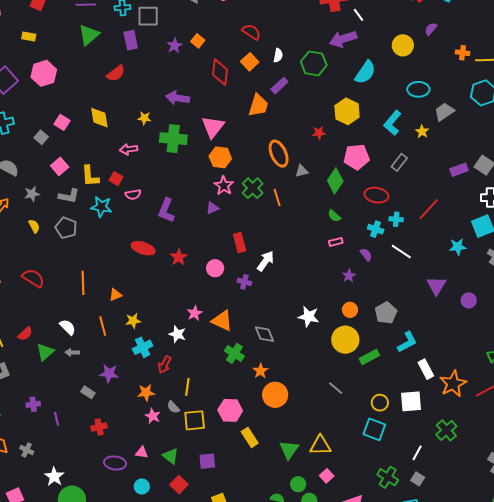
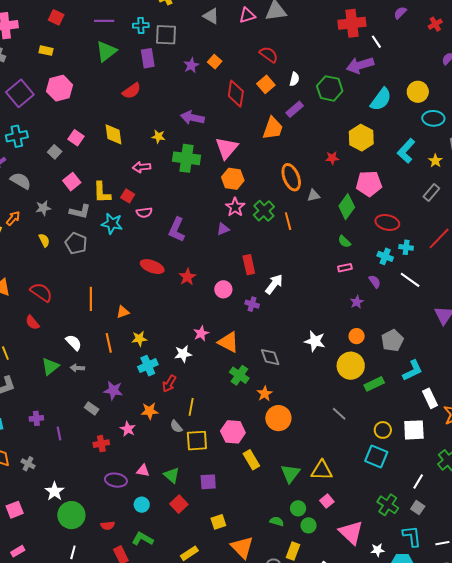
yellow circle: (403, 45) -> (418, 92), moved
gray rectangle: (399, 162) -> (431, 192), moved
red semicircle: (25, 334) -> (32, 323), moved, turned 91
white star: (177, 334) -> (183, 354), turned -30
pink star: (153, 416) -> (128, 429), moved

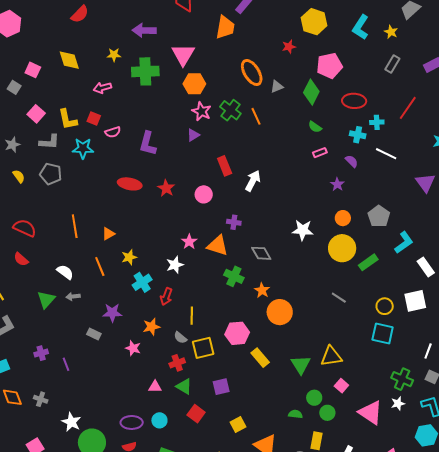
purple cross: (252, 304) -> (234, 222), moved
red cross: (101, 444) -> (177, 363), moved
purple ellipse: (116, 480) -> (132, 422), moved
white star: (377, 550) -> (398, 403), moved

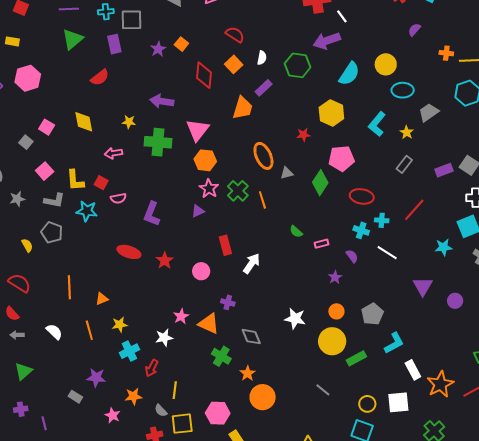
green semicircle: (315, 127) -> (296, 231), moved
yellow semicircle: (19, 176) -> (27, 245), moved
gray arrow: (73, 297) -> (17, 335), moved
green triangle: (46, 300) -> (23, 371), moved

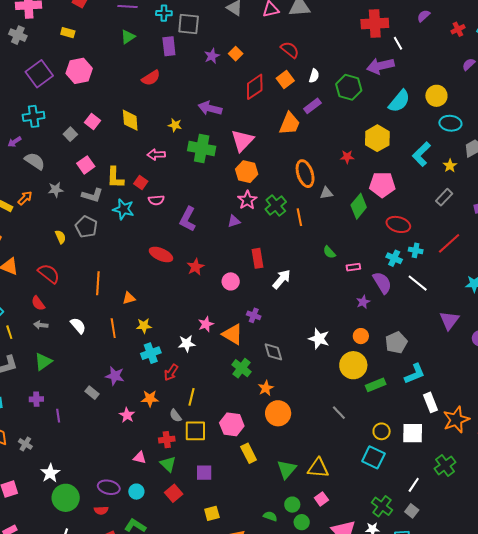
green triangle: (73, 39) -> (128, 37), size x0.7
red diamond: (204, 75) -> (255, 87), turned 44
purple semicircle: (352, 256) -> (382, 283), size x1.6

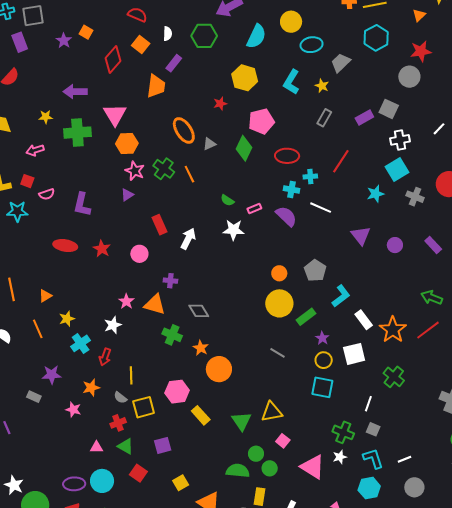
purple star: (363, 302) -> (322, 338), moved
white star: (319, 339) -> (233, 230), moved
cyan circle: (136, 492) -> (102, 481), size x1.5
green semicircle: (270, 516) -> (238, 471), size x1.6

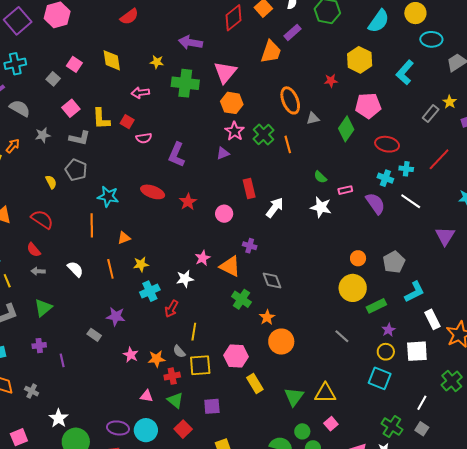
yellow star: (322, 86) -> (450, 102), moved
cyan star: (17, 211) -> (108, 196), moved
orange star: (91, 388) -> (157, 359), moved

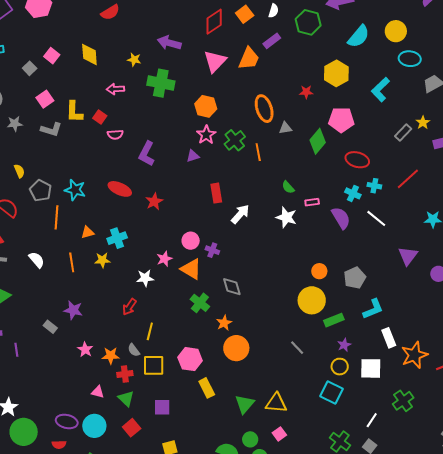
pink triangle: (225, 72) -> (215, 61), moved
gray pentagon: (76, 170) -> (41, 191), moved
pink circle: (224, 214) -> (191, 241), moved
cyan cross: (150, 291) -> (117, 238), moved

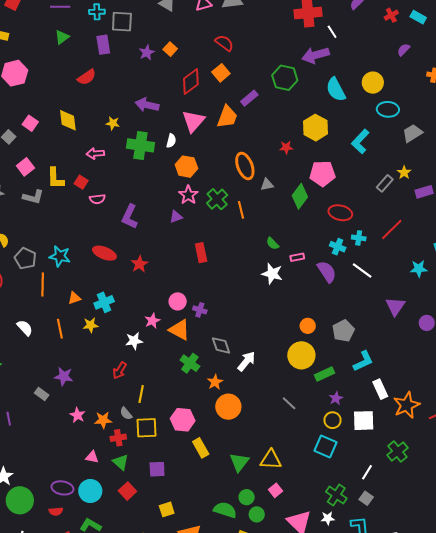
white semicircle: (274, 11) -> (171, 141), moved
cyan semicircle: (359, 36) -> (336, 90), turned 115
white arrow: (240, 214) -> (246, 361), moved

